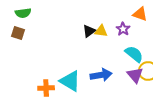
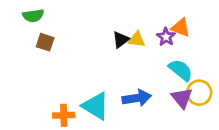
orange triangle: (140, 14) -> (181, 28), moved
brown square: (18, 33) -> (45, 42), moved

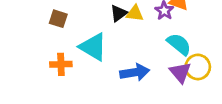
brown square: (45, 42) -> (58, 19), moved
cyan triangle: (96, 106) -> (93, 47), moved
orange cross: (64, 115) -> (61, 64), moved

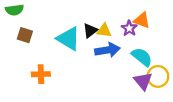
brown square: (58, 19) -> (25, 35), moved
cyan triangle: (93, 47) -> (68, 39), moved
blue arrow: (135, 72) -> (107, 50), moved

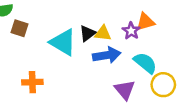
orange triangle: (142, 20) -> (145, 22), turned -36
brown square: (25, 35) -> (19, 28), moved
purple triangle: (143, 81) -> (125, 90), moved

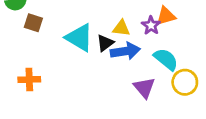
black triangle: (87, 33) -> (105, 43), moved
orange cross: (32, 82) -> (29, 80), moved

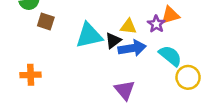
cyan triangle: (79, 38) -> (89, 35), turned -44
orange cross: (29, 80) -> (31, 75), moved
purple triangle: (144, 88) -> (125, 90), moved

